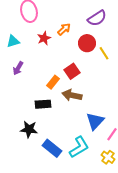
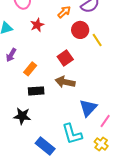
orange arrow: (64, 29) -> (64, 12), moved
orange rectangle: (53, 82) -> (30, 69), moved
cyan L-shape: (79, 147) -> (72, 134), turned 105
blue rectangle: (52, 148) -> (45, 146), moved

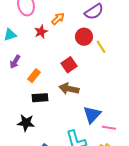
orange arrow: (64, 12) -> (58, 19), moved
pink line: (105, 121) -> (109, 128), turned 64

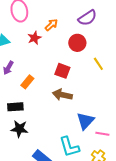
yellow line: (101, 47) -> (98, 64), moved
red square: (69, 65) -> (62, 71), turned -35
black rectangle: (40, 98) -> (15, 107), moved

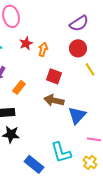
orange arrow: (51, 25) -> (43, 49), moved, turned -32
red circle: (77, 43) -> (78, 48), moved
blue triangle: (85, 121) -> (77, 115), moved

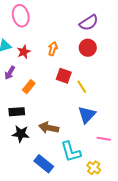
red star: (26, 43) -> (24, 52), moved
yellow line: (90, 69) -> (82, 87), moved
brown arrow: (54, 100) -> (49, 128), moved
yellow cross: (90, 162) -> (94, 168), moved

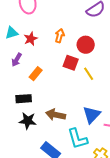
red circle: (88, 48) -> (86, 45), moved
blue triangle: (87, 115) -> (92, 115), moved

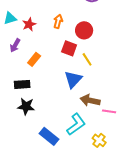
brown arrow: (56, 115) -> (90, 100), moved
blue triangle: (92, 115) -> (73, 79), moved
cyan L-shape: (78, 139) -> (76, 124), turned -110

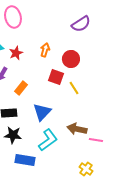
blue triangle: (73, 79) -> (42, 112), moved
cyan L-shape: (76, 124) -> (48, 140), moved
blue rectangle: (49, 136) -> (25, 160), moved, turned -30

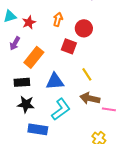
orange rectangle: (21, 88) -> (34, 57), size x1.5
yellow line: (74, 88) -> (87, 74), moved
blue triangle: (42, 112) -> (55, 81), turned 42

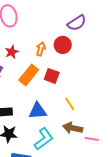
red circle: (84, 28) -> (63, 45), moved
orange rectangle: (34, 57) -> (29, 75), moved

